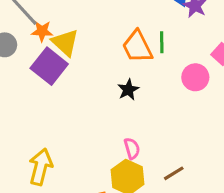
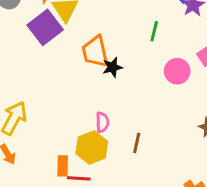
orange trapezoid: (137, 47) -> (95, 52), moved
brown line: (174, 173) -> (137, 143), moved, turned -60

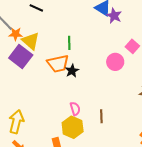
green line: (154, 31) -> (69, 43), moved
orange trapezoid: (95, 52) -> (58, 64), turned -75

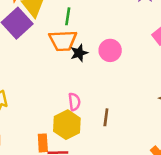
green line: (69, 43) -> (68, 16), moved
pink circle: (115, 62) -> (110, 50), moved

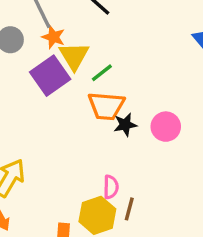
green line: (68, 16) -> (102, 73), moved, turned 36
brown line: (106, 117) -> (129, 209), moved

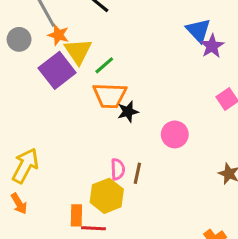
pink circle: (166, 127) -> (175, 134), moved
brown line: (129, 209) -> (137, 173), moved

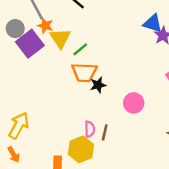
blue triangle: (198, 30) -> (153, 23), turned -30
purple square: (57, 70) -> (30, 44), moved

